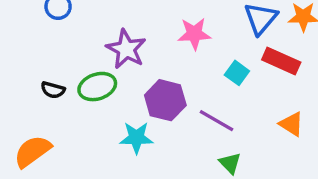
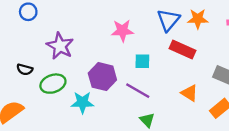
purple star: (126, 49) -> (60, 46), moved
cyan square: (237, 73) -> (142, 61), moved, turned -35
green ellipse: (97, 87) -> (53, 84), moved

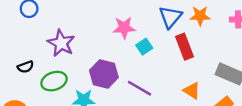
red rectangle: (182, 49) -> (185, 47), turned 45
cyan square: (142, 61) -> (144, 47), moved, turned -35
black semicircle: (25, 69) -> (26, 67), turned -35

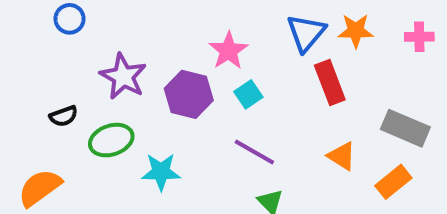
pink star: (124, 28) -> (229, 51), turned -30
cyan square: (144, 47) -> (248, 94), moved
purple hexagon: (104, 74) -> (189, 94), moved

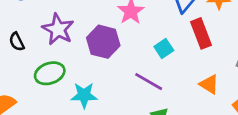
cyan square: (248, 94) -> (164, 49), moved
black semicircle: (64, 116) -> (17, 42), moved, turned 84

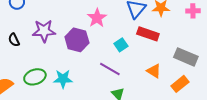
purple star: (58, 29) -> (44, 31), turned -30
red rectangle: (201, 33) -> (148, 34), turned -50
green ellipse: (50, 73) -> (35, 77), moved

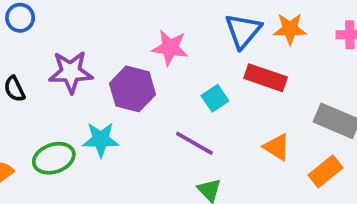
pink star: (97, 18) -> (170, 48), turned -30
cyan star: (63, 79) -> (101, 139), moved

